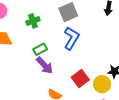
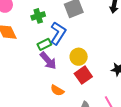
blue L-shape: (71, 38) -> (58, 33), moved
yellow circle: (102, 84) -> (79, 57), moved

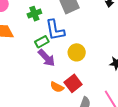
blue L-shape: (58, 33) -> (55, 30), turned 140
red square: (83, 75) -> (73, 83), moved

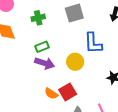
blue L-shape: (55, 30) -> (93, 43), moved
purple arrow: (47, 58) -> (45, 63), turned -36

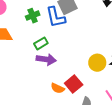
blue L-shape: (93, 43) -> (56, 17), moved
yellow circle: (75, 62) -> (97, 63), moved

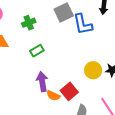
blue L-shape: (56, 17) -> (83, 24), moved
purple arrow: (46, 59) -> (42, 82), moved, turned -108

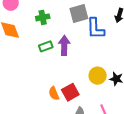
purple arrow: (42, 82) -> (64, 45), moved
orange semicircle: (53, 96) -> (54, 93), turned 32

